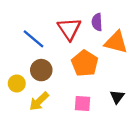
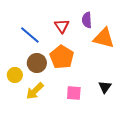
red triangle: (69, 29) -> (62, 26), size x0.7
orange pentagon: (85, 63) -> (62, 57), moved

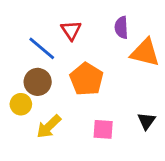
red triangle: (62, 26) -> (71, 30), moved
brown circle: (37, 63) -> (38, 82), moved

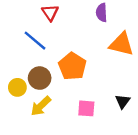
purple semicircle: (121, 27) -> (102, 13), moved
red triangle: (71, 30) -> (50, 13), moved
brown circle: (38, 82) -> (40, 78), moved

